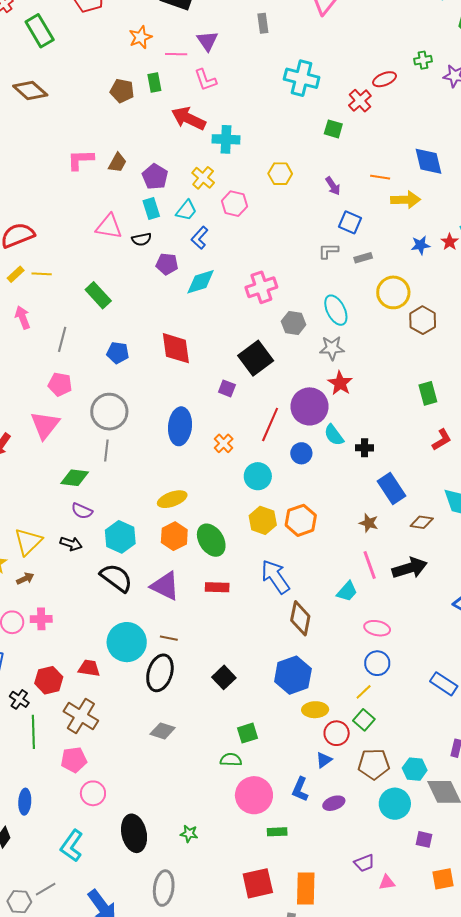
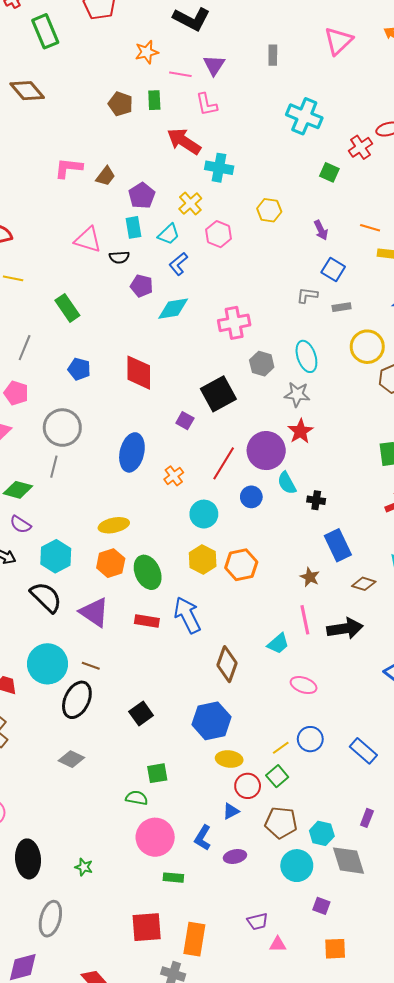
blue arrow: (275, 577) -> (187, 615), moved
blue circle: (377, 663) -> (310, 739), moved

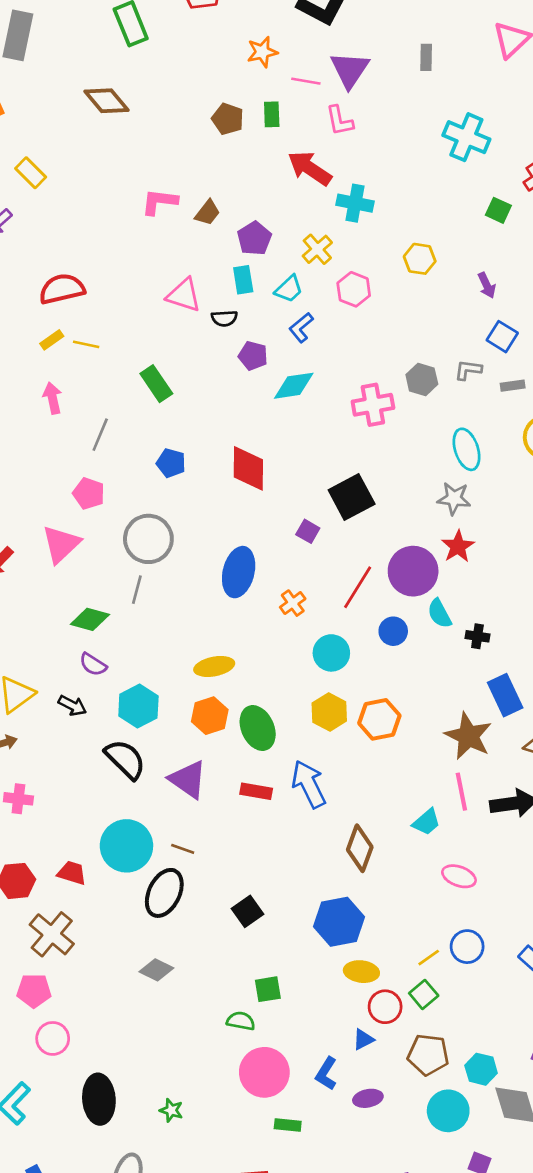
purple triangle: (214, 65) -> (350, 70), size x1.4
gray hexagon: (262, 364) -> (422, 379), moved
brown star: (310, 577) -> (468, 736), size x1.8

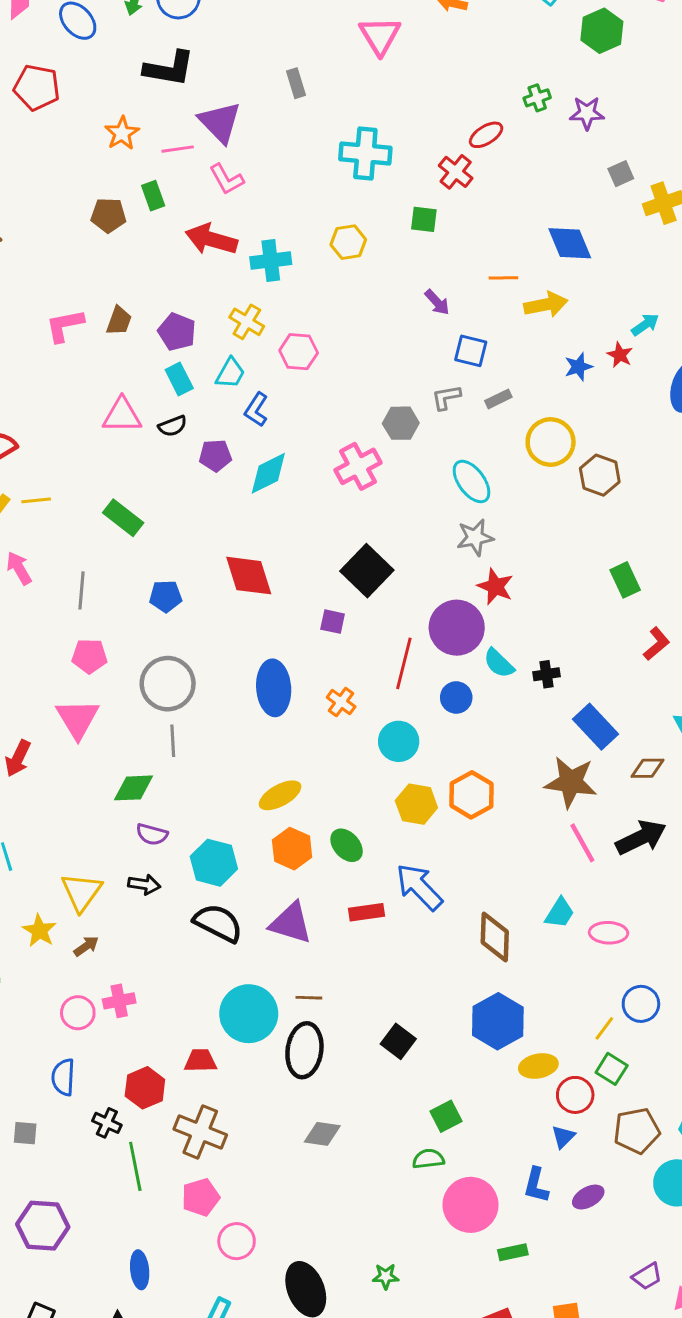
yellow hexagon: (420, 259) -> (348, 242), moved
green ellipse: (258, 728) -> (347, 845), size x0.7
cyan trapezoid: (426, 822) -> (560, 913), moved

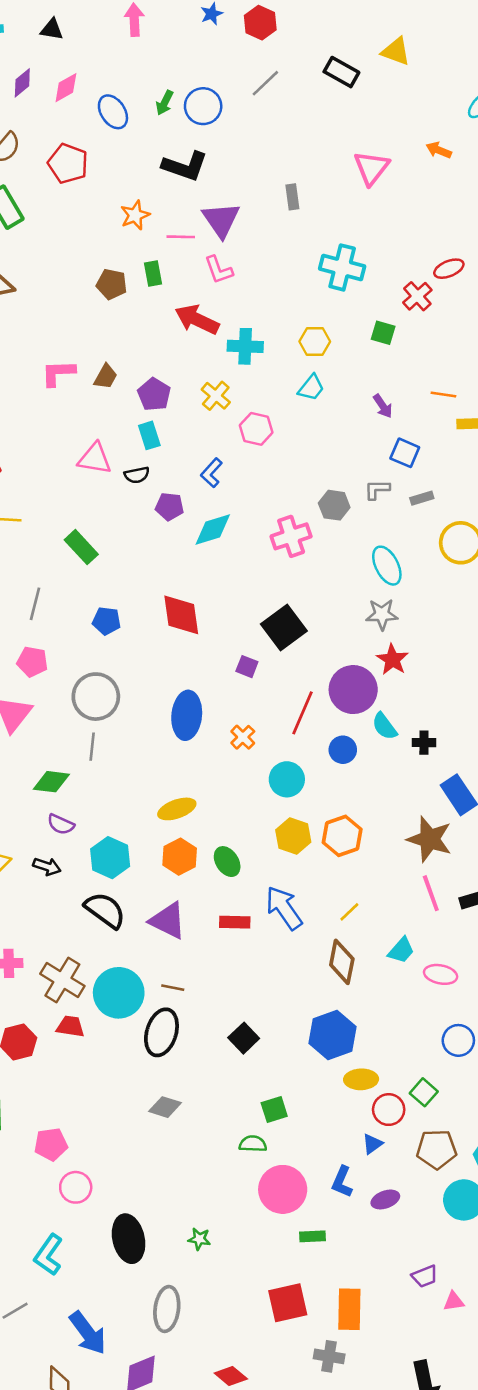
cyan trapezoid: (230, 373) -> (311, 388), moved
yellow line: (604, 1028) -> (349, 912), moved
brown cross: (200, 1132) -> (62, 980), moved

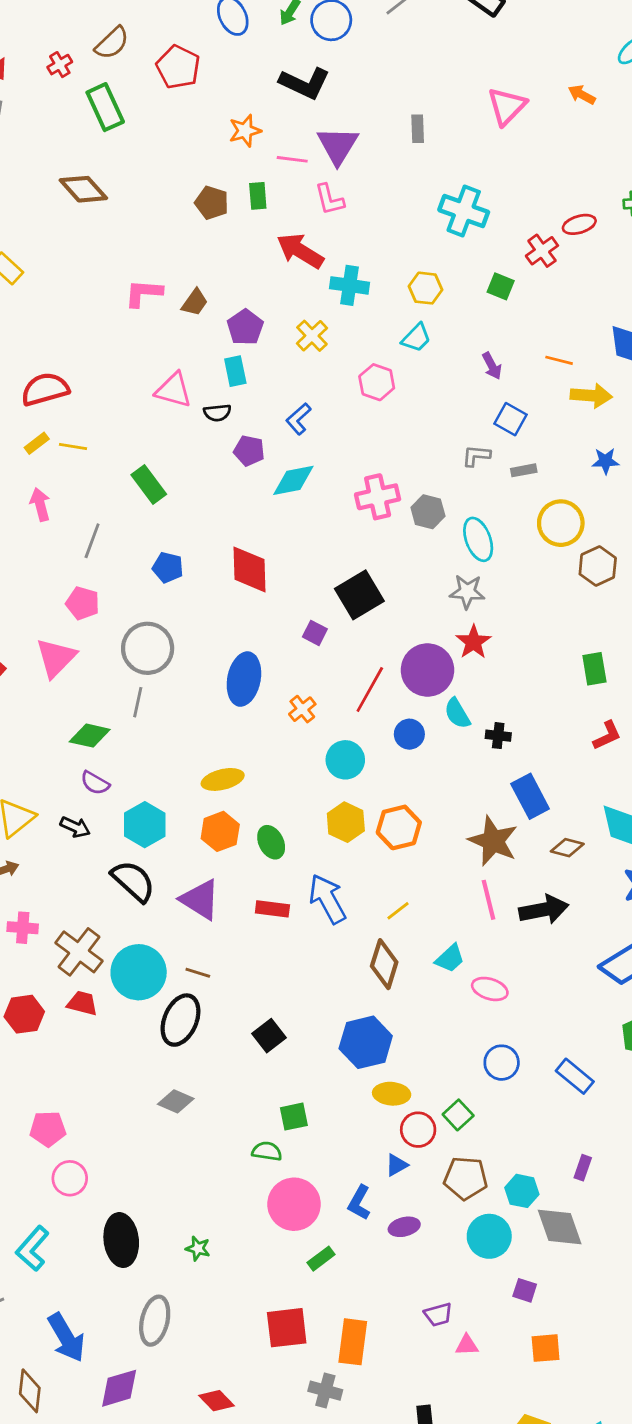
pink hexagon: (256, 429) -> (377, 382), moved
gray hexagon: (334, 505) -> (428, 512), moved
green rectangle: (312, 1236) -> (321, 1259), turned -40

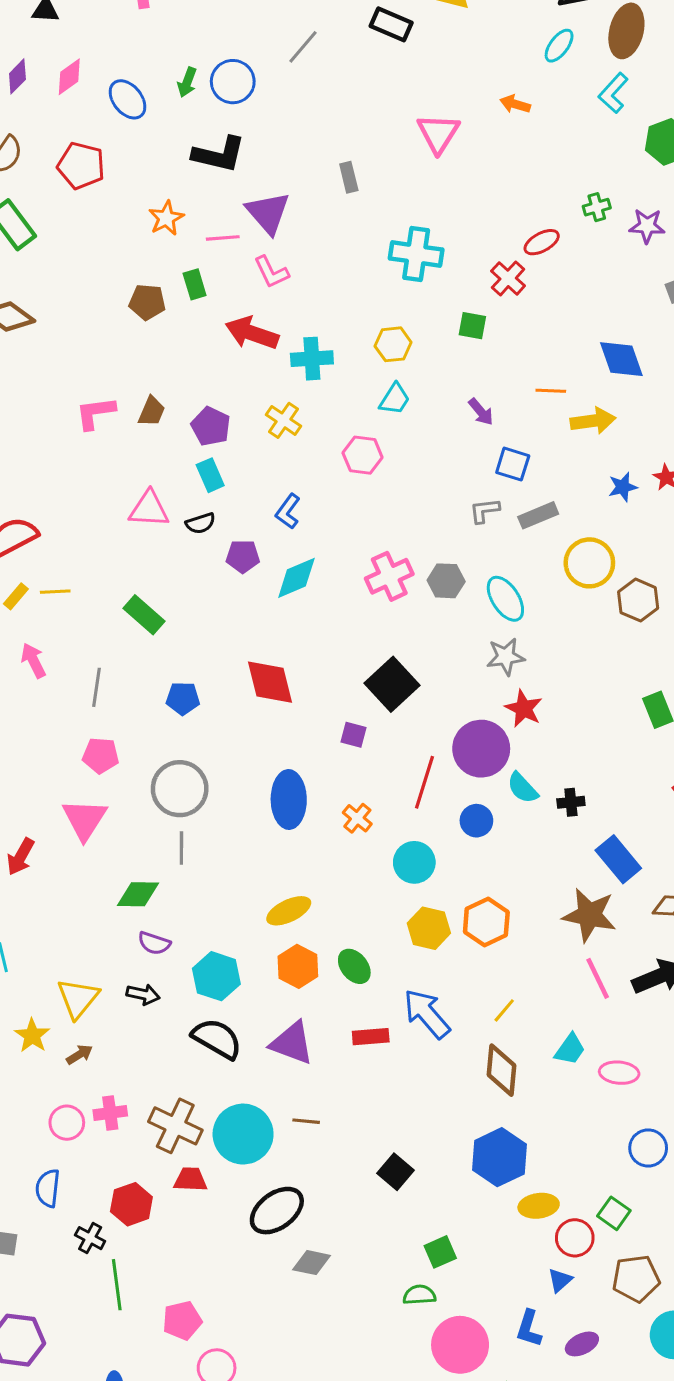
gray rectangle: (524, 470) -> (538, 515), size x1.4
black ellipse: (180, 1020) -> (277, 1211), moved, turned 42

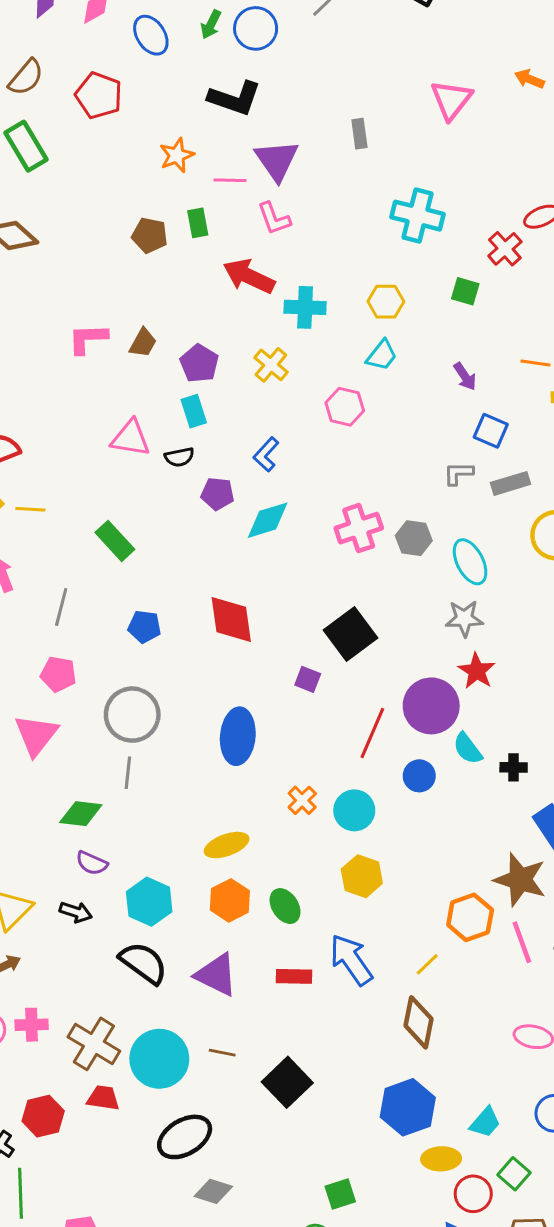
orange cross: (357, 818) -> (302, 800), moved
orange hexagon: (486, 922) -> (470, 917), moved
cyan trapezoid: (570, 1049) -> (485, 1122), moved
black square: (396, 1172) -> (287, 1082), moved, size x1.4

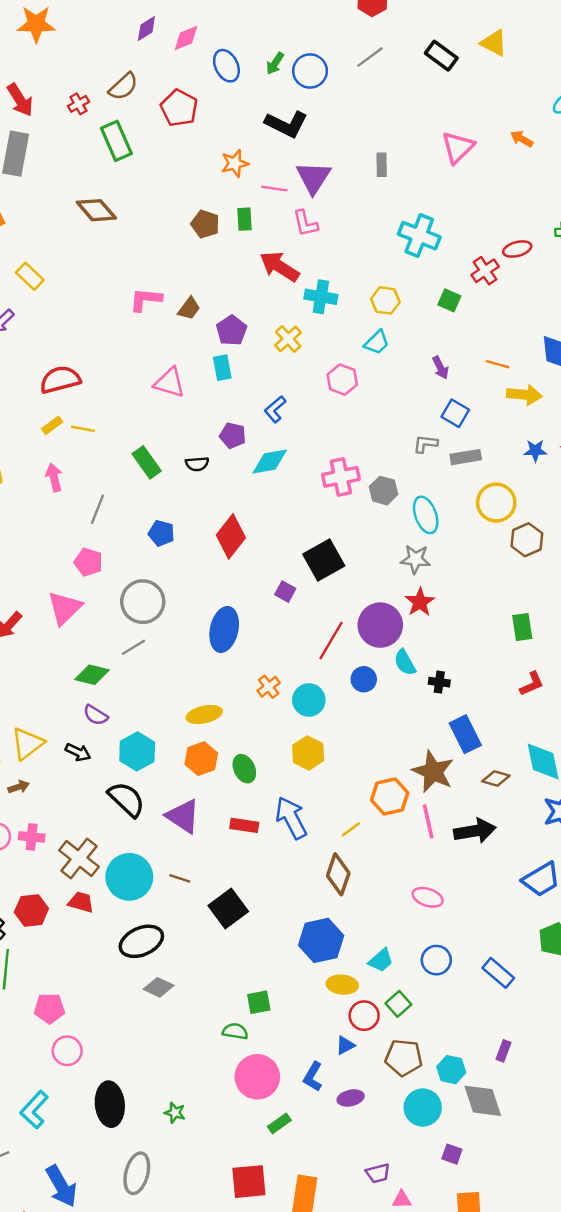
black semicircle: (179, 457) -> (197, 464), moved
red diamond: (231, 620) -> (231, 536), turned 39
gray line: (128, 773) -> (133, 647), turned 45

